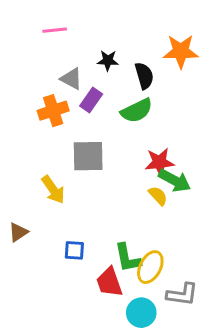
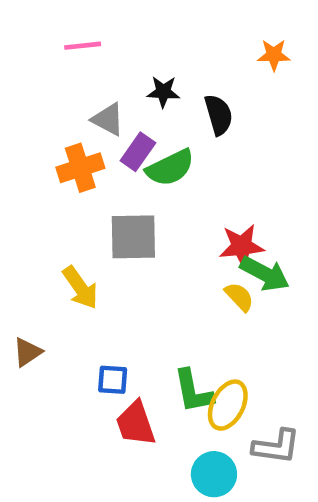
orange star: (181, 51) -> (274, 55), moved, size x0.6
green semicircle: (137, 111) -> (170, 168), moved
red trapezoid: (109, 282) -> (136, 423), moved

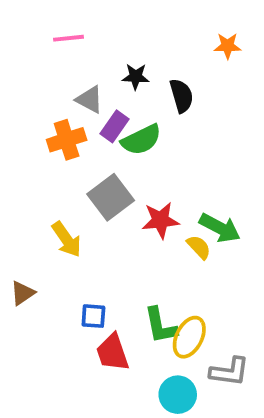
gray square: (133, 237) -> (111, 197), turned -36
red star: (242, 246) -> (160, 220), moved

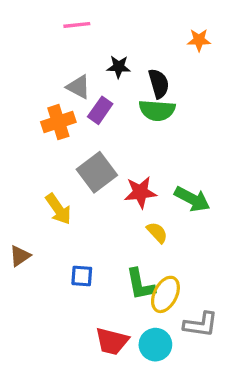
pink line: (68, 38) -> (77, 25), moved
green semicircle: (141, 140) -> (157, 110), moved, turned 30
yellow semicircle: (199, 247) -> (157, 232), moved
red trapezoid: (113, 352) -> (112, 341), moved, turned -57

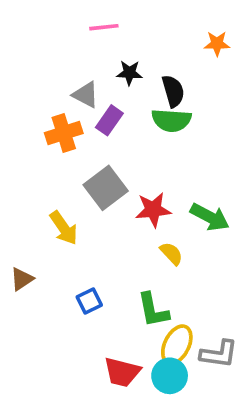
pink line: (77, 25) -> (104, 27), moved
blue square: (82, 276) -> (89, 301), turned -30
yellow ellipse: (165, 294) -> (177, 345), moved

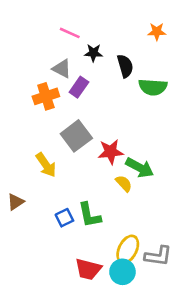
pink line: (104, 27) -> (70, 33), moved, turned 30
green semicircle: (171, 120) -> (153, 87), moved
green arrow: (210, 217) -> (140, 168), moved
green L-shape: (153, 310) -> (89, 215), moved

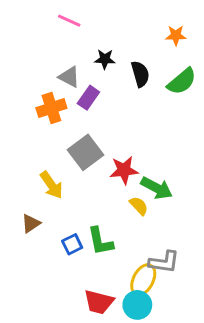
pink line: (70, 33) -> (69, 21), moved
green semicircle: (153, 87) -> (182, 81), moved, turned -44
brown triangle: (16, 202) -> (31, 224), moved
gray L-shape: (158, 256) -> (164, 262), moved

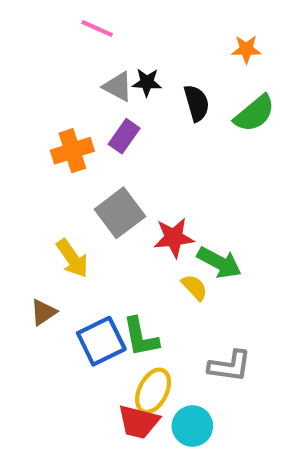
gray triangle: (69, 77) -> (118, 87), moved
blue square: (72, 244) -> (101, 341), size x1.6
yellow ellipse: (143, 280) -> (153, 391), moved

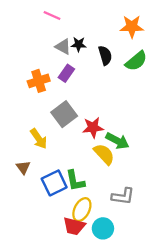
orange star: (246, 49) -> (132, 27), size x1.5
yellow semicircle: (194, 287) -> (104, 154), size x1.5
brown triangle: (43, 312) -> (23, 167), turned -32

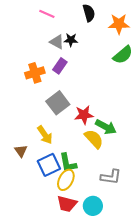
black semicircle: (105, 55) -> (89, 13), moved
yellow arrow: (39, 139) -> (45, 135), moved
yellow ellipse: (82, 210) -> (66, 180), moved

